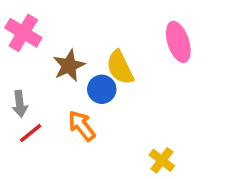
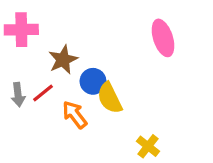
pink cross: (23, 33) -> (21, 30), turned -32
yellow semicircle: (120, 67) -> (110, 98), moved
red line: (31, 133) -> (43, 93), moved

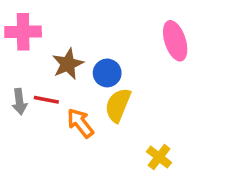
blue circle: (93, 81) -> (107, 73), moved
red line: (43, 93) -> (46, 100), turned 50
yellow semicircle: (110, 98) -> (118, 105), turned 48

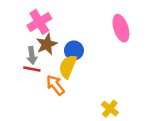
pink cross: (23, 32) -> (39, 22), moved, turned -30
gray arrow: (20, 102) -> (32, 55), moved
yellow semicircle: (118, 105) -> (68, 67), moved

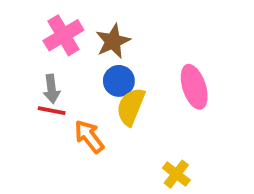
pink ellipse: (121, 28) -> (194, 87), moved
brown star: (47, 44) -> (113, 41), moved
yellow semicircle: (68, 67) -> (131, 107), moved

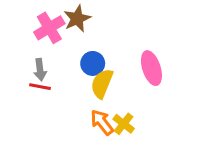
brown star: (113, 41) -> (77, 19), moved
orange arrow: (89, 136) -> (102, 122), moved
yellow cross: (176, 174) -> (124, 124), moved

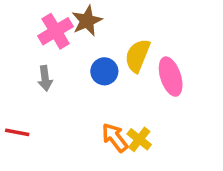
yellow semicircle: (102, 84) -> (137, 56), moved
red line: (40, 87) -> (17, 132), moved

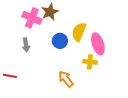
pink cross: (56, 31) -> (32, 18), turned -36
yellow cross: (139, 139) -> (90, 62), moved, turned -32

